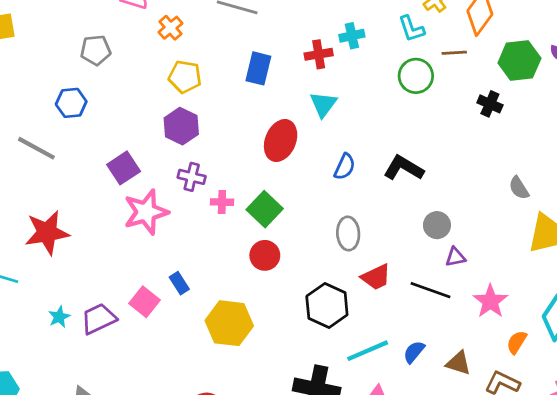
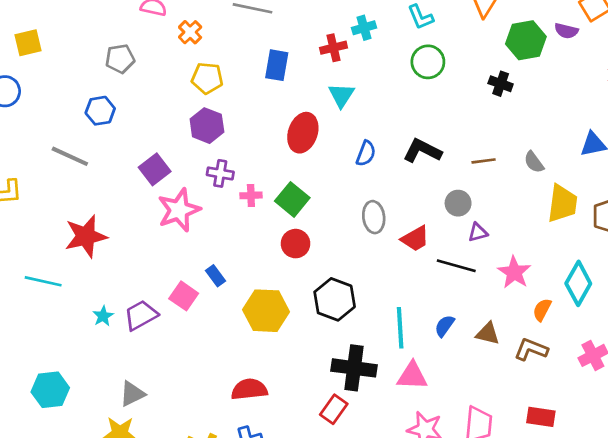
brown line: (454, 53) -> (484, 161), moved
red trapezoid: (376, 277) -> (415, 239), moved
black hexagon: (327, 306) -> (335, 299), moved
cyan line: (368, 351) -> (400, 328), turned -66

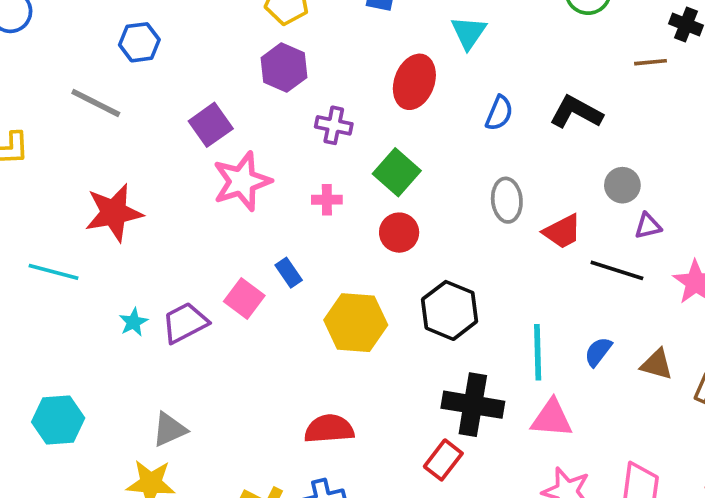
brown line: (484, 161) -> (650, 62), moved
purple cross: (220, 173) -> (334, 125), moved
pink cross: (251, 195) -> (327, 200), moved

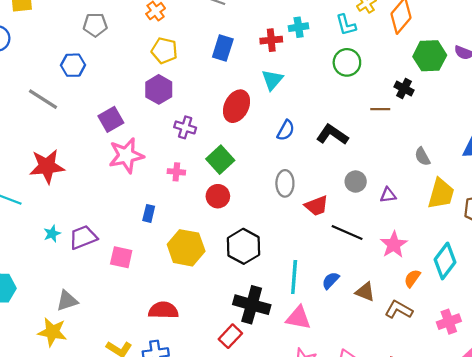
purple triangle: (648, 226) -> (388, 195), moved
blue rectangle: (289, 273) -> (149, 213), turned 42
pink square: (244, 299) -> (121, 257), moved, turned -30

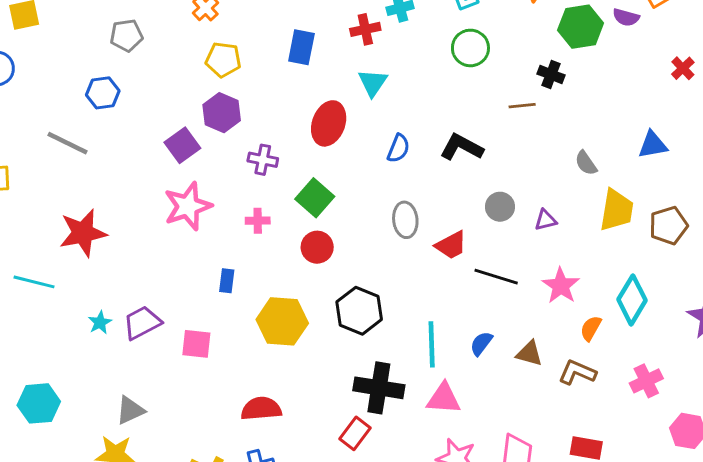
purple square: (111, 119) -> (182, 145), moved

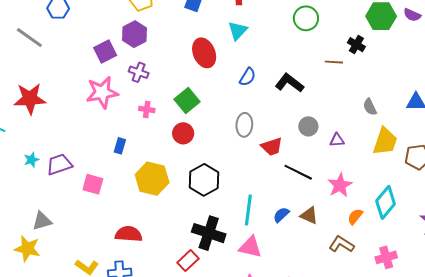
red ellipse: (329, 123) -> (204, 53), turned -52
purple cross: (263, 160) -> (139, 72), moved
brown triangle: (529, 353) -> (309, 215), moved

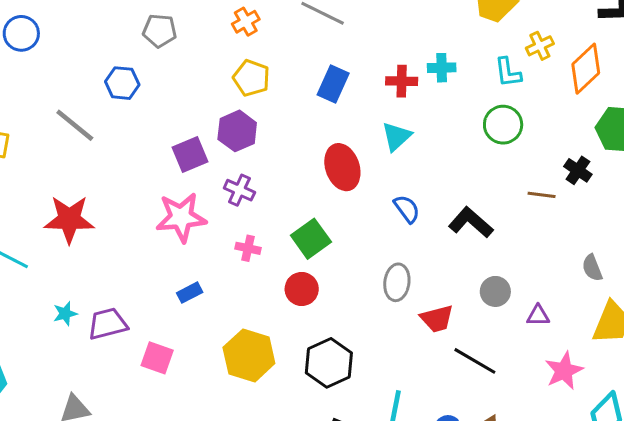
blue semicircle: (248, 77) -> (407, 209), turned -72
blue rectangle: (120, 146) -> (190, 293), moved, turned 42
pink star: (340, 185) -> (564, 371), moved

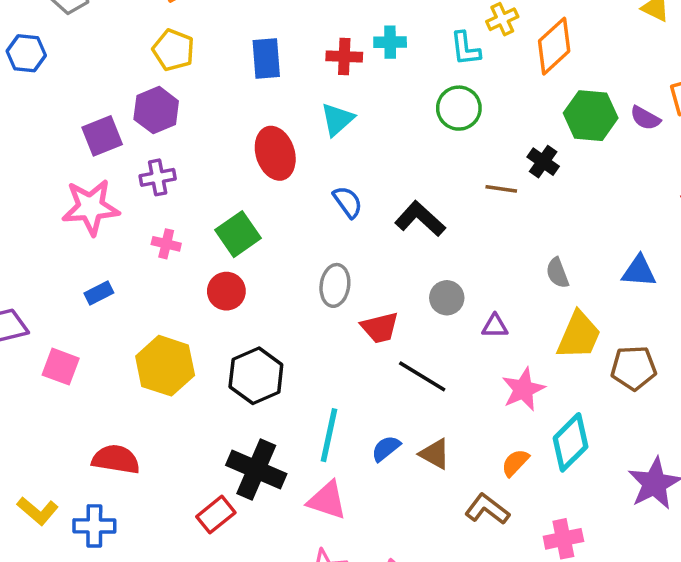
blue rectangle: (333, 84) -> (266, 59), turned -30
purple cross: (239, 190) -> (158, 177), turned -36

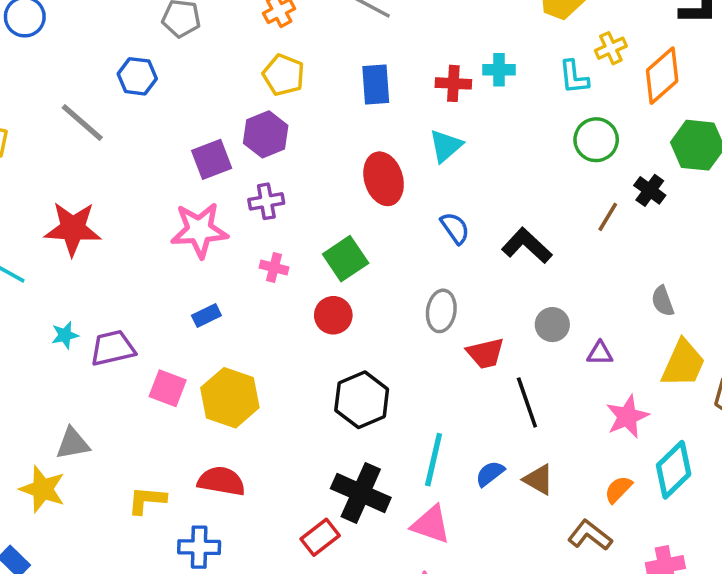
green circle: (459, 108) -> (596, 140), moved
brown line: (501, 189) -> (608, 217), turned -68
yellow hexagon: (165, 366) -> (230, 398), moved
black line: (422, 376) -> (527, 402), turned 39
yellow L-shape: (38, 511) -> (147, 500), moved, turned 144

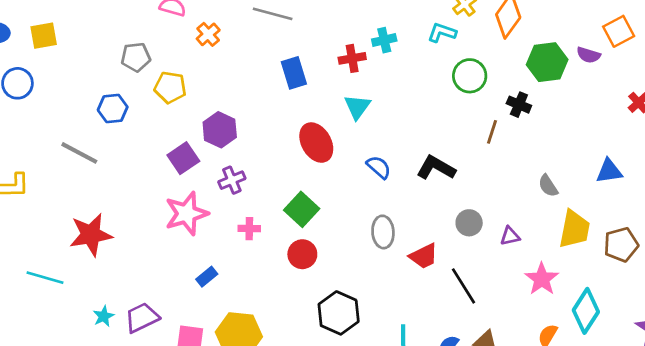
yellow pentagon: (284, 75) -> (170, 87), moved
cyan L-shape: (574, 77) -> (442, 33), turned 128

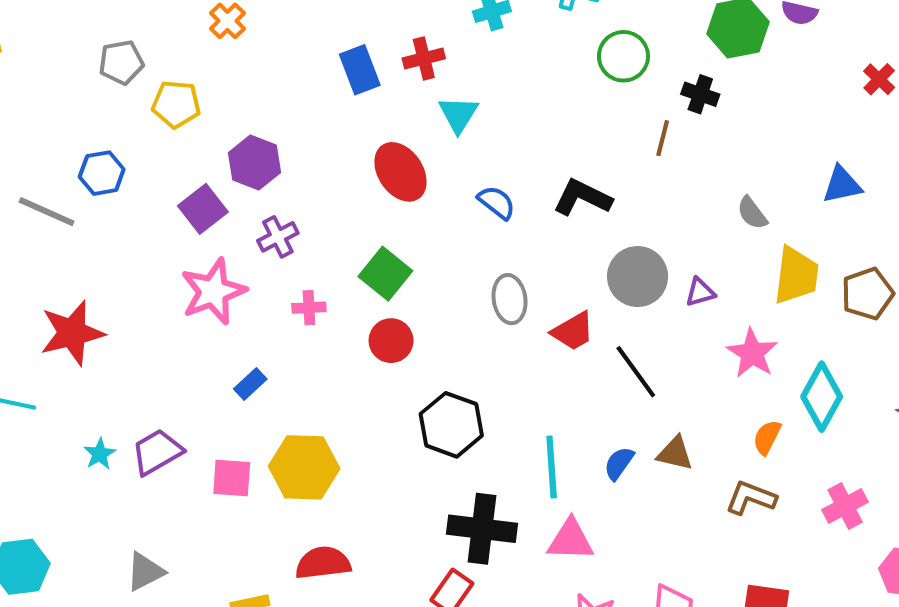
red cross: (352, 58) -> (424, 58), moved
blue hexagon: (113, 109) -> (102, 173), moved
gray circle: (469, 223) -> (638, 277), size x1.5

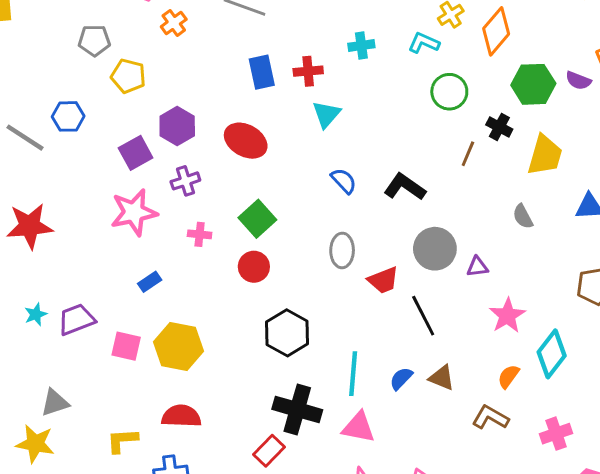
red ellipse: (400, 172) -> (246, 141), moved, turned -36
yellow trapezoid: (796, 275) -> (545, 155), moved

